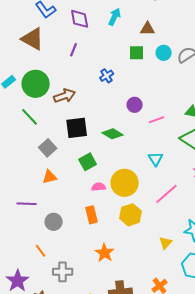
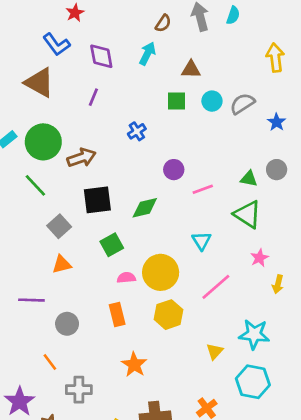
green diamond: (113, 134) -> (145, 208), turned -45

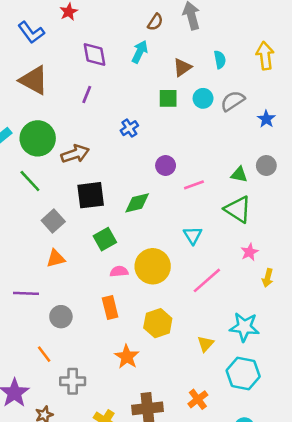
cyan semicircle: (233, 15) -> (220, 60), moved, turned -30
blue L-shape: (56, 44) -> (31, 32), moved
brown triangle: (191, 69) -> (182, 67), turned -36
yellow hexagon: (168, 315) -> (158, 323), moved

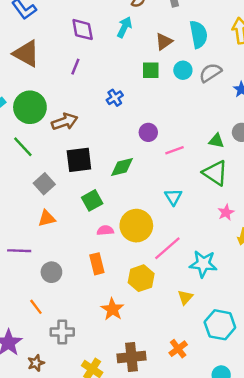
cyan semicircle: (220, 60) -> (198, 34), size x1.6
pink line: (207, 280) -> (167, 248), moved
cyan star: (244, 327) -> (203, 264), moved

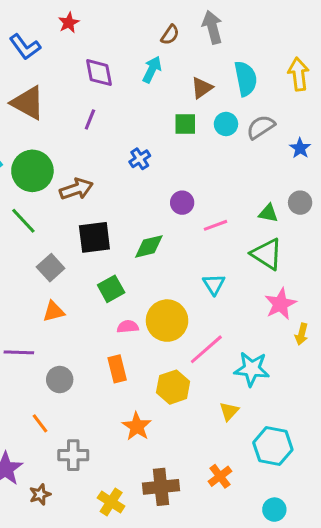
pink star: (226, 212) -> (280, 304), size x1.5

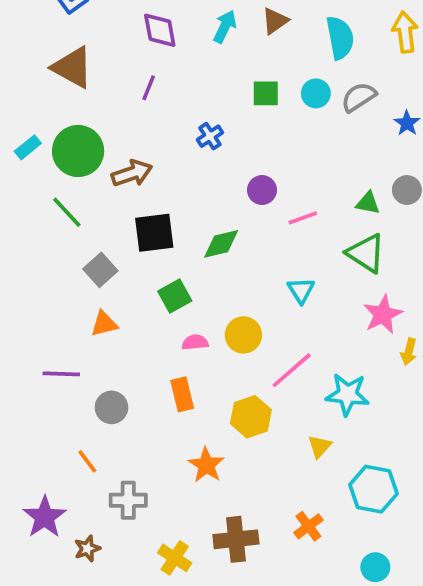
brown triangle: (202, 88) -> (275, 21), moved
yellow circle: (167, 321) -> (243, 335), size x0.7

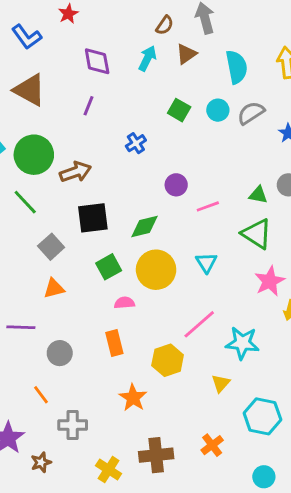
green square: (266, 93) -> (179, 110), turned 30
yellow circle: (243, 335) -> (156, 270), moved, size x1.4

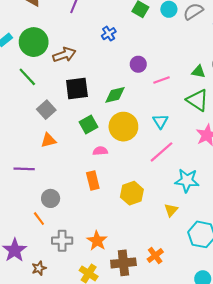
pink line: (199, 324) -> (162, 152), moved
gray circle: (60, 353) -> (51, 198), moved
orange star: (133, 398) -> (97, 241), moved
orange cross: (212, 445) -> (155, 256), moved

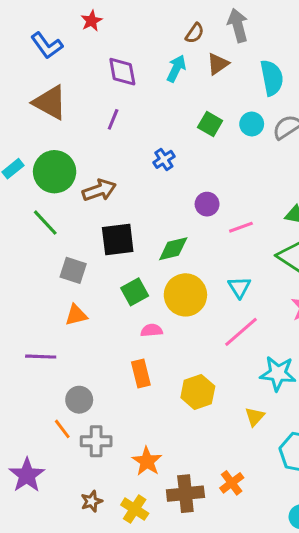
gray square: (46, 110) -> (73, 270), turned -30
gray cross: (62, 241) -> (96, 441), moved
brown star: (39, 268) -> (92, 501), moved

